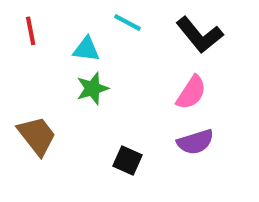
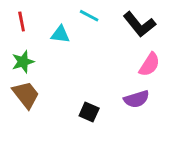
green star: (92, 88) -> (23, 62), moved
pink semicircle: (191, 93) -> (149, 65), moved

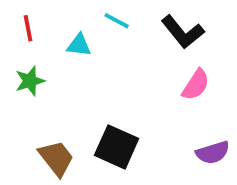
brown trapezoid: (26, 95) -> (56, 158), moved
purple semicircle: (136, 99) -> (213, 153), moved
black square: (89, 112) -> (117, 147), size x1.6

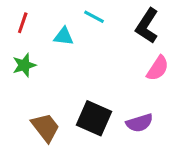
red line: (28, 28) -> (23, 23), turned 30
black L-shape: (183, 32) -> (147, 26), turned 72
purple semicircle: (213, 153) -> (139, 123), moved

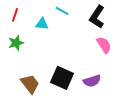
pink semicircle: (158, 68) -> (104, 45), turned -66

